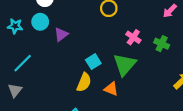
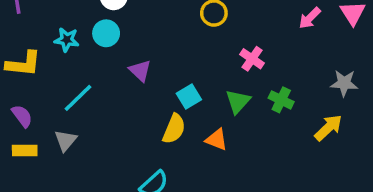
purple triangle: (61, 34) -> (140, 71), moved, turned -40
green cross: (162, 44) -> (281, 100), moved
green triangle: (125, 65) -> (238, 101), size x0.7

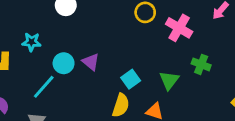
cyan circle: (106, 33) -> (64, 63), moved
pink cross: (252, 59) -> (179, 28), moved, size x1.4
green cross: (281, 100) -> (201, 64), moved

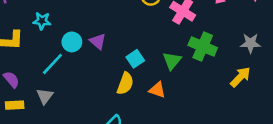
green cross: (201, 64) -> (203, 46), size x1.5

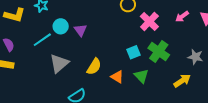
cyan square: (135, 59) -> (134, 52), moved
green triangle: (172, 61) -> (141, 76), moved, turned -35
gray triangle: (45, 96) -> (59, 63), moved, size x1.5

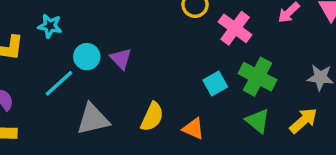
gray triangle: (59, 63) -> (93, 119), turned 35
green triangle: (141, 76) -> (258, 121), moved

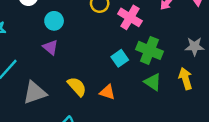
cyan circle: (87, 57) -> (54, 21), moved
yellow semicircle: (152, 117) -> (77, 87), turned -60
yellow arrow: (303, 121) -> (186, 79), turned -60

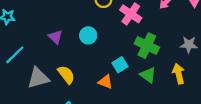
cyan circle: (54, 21) -> (88, 35), moved
cyan square: (120, 58) -> (120, 65), moved
yellow semicircle: (77, 87) -> (66, 75), moved

